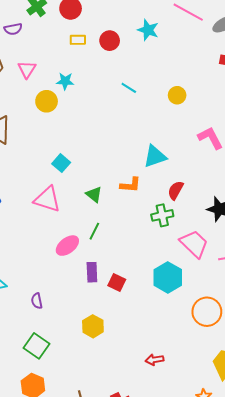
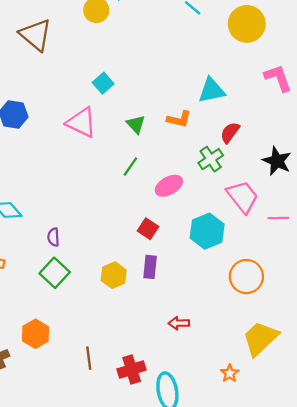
yellow circle: (177, 95) -> (247, 24), size x1.8
green cross: (162, 215) -> (211, 159), turned -30
pink ellipse: (67, 246) -> (169, 186), moved
purple rectangle: (92, 272) -> (150, 267), moved
green square: (37, 346) -> (55, 273), moved

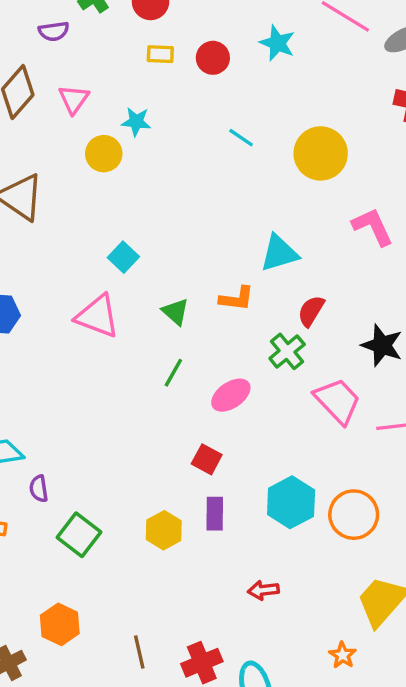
cyan hexagon: (207, 231) -> (291, 502), moved
purple semicircle: (53, 237) -> (39, 489), moved

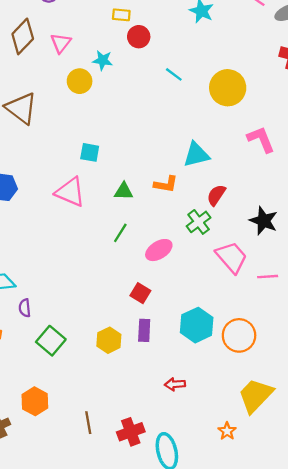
red circle: (213, 58) -> (139, 37), moved
cyan square: (123, 257) -> (90, 152), turned -36
green triangle: (176, 312) -> (124, 191), turned -42

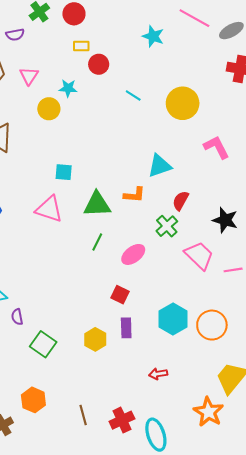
green triangle: (124, 191) -> (97, 204), size x1.6
orange star: (227, 431) -> (208, 412), size x1.8

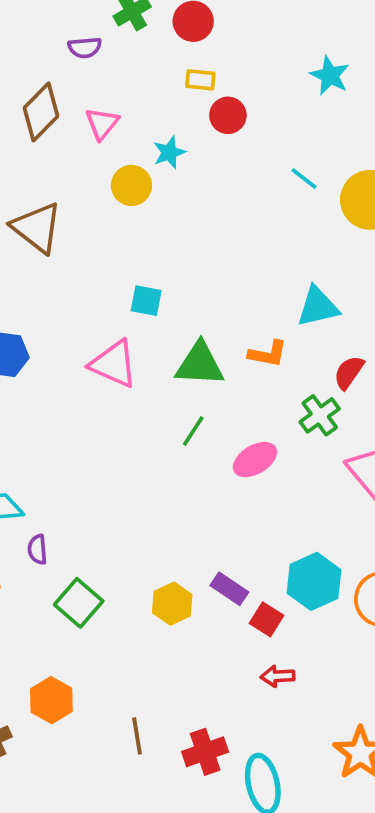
cyan star: (68, 88) -> (169, 152), turned -30
cyan line: (133, 96) -> (304, 179), moved
red square: (120, 295) -> (267, 619), moved
purple rectangle: (126, 328) -> (229, 589), turned -60

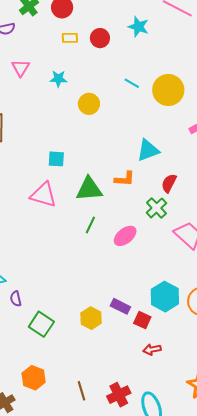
red circle: (228, 115) -> (100, 38), moved
cyan star: (169, 152) -> (58, 79), turned 30
yellow circle: (131, 185) -> (89, 104), moved

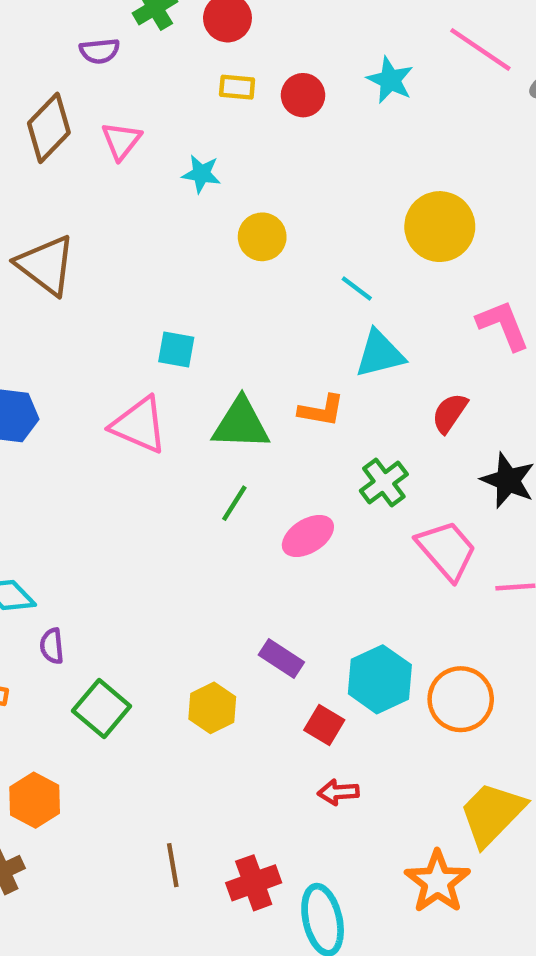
cyan line: (132, 83) -> (357, 288), moved
red semicircle: (169, 183) -> (450, 413), moved
purple rectangle: (120, 306) -> (281, 658), moved
orange hexagon: (34, 378) -> (35, 800), moved

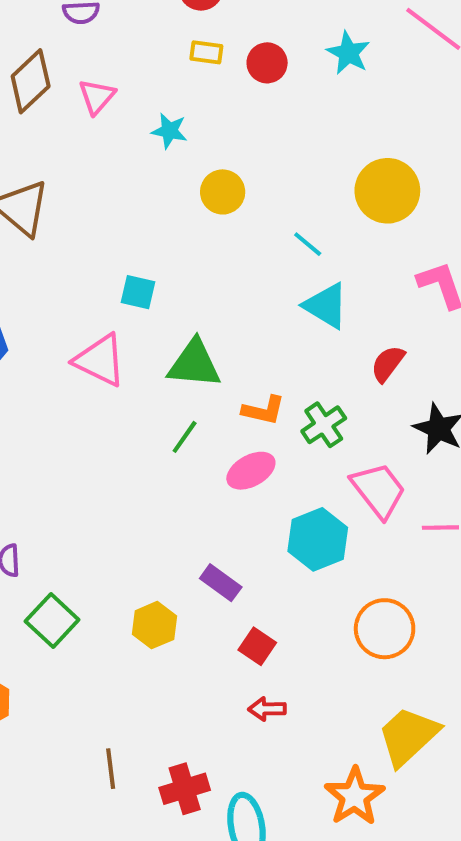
cyan triangle: (380, 354) -> (326, 306), turned 42
orange L-shape: (321, 411) -> (263, 410), moved
cyan hexagon: (380, 679) -> (318, 539), moved

